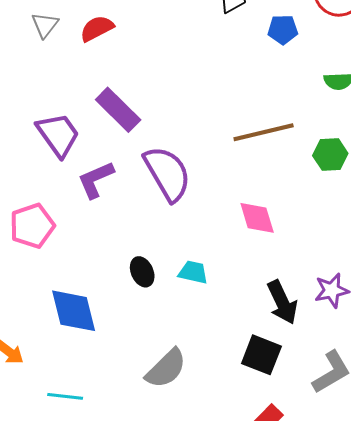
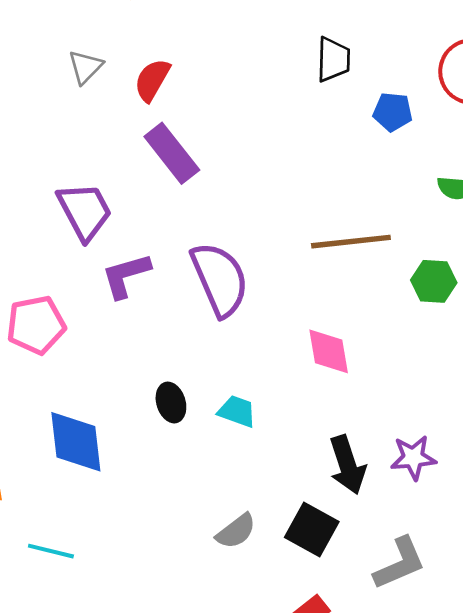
red semicircle: (97, 28) -> (152, 80), turned -40
purple rectangle: (118, 110) -> (172, 153), moved
gray semicircle: (166, 369) -> (236, 531), moved, size x0.7

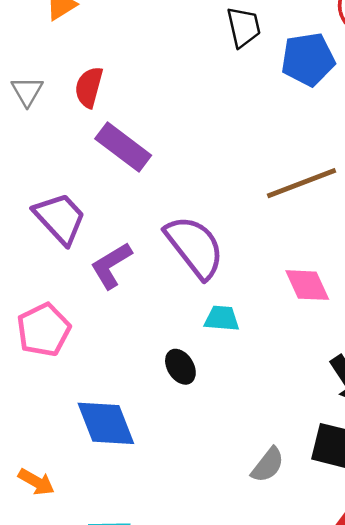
blue pentagon: (393, 112) -> (308, 59), size x1.5
cyan trapezoid: (237, 411) -> (222, 318), moved

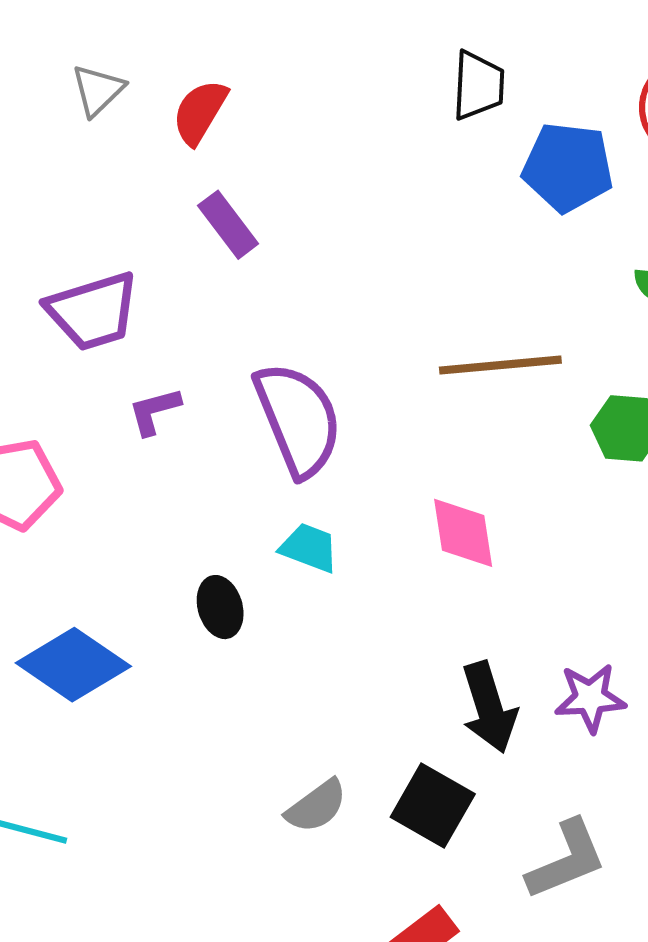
purple rectangle: (123, 147) -> (228, 225), size x0.7
purple trapezoid: (60, 218) -> (93, 311), turned 100
purple L-shape: (111, 265) -> (154, 411), size x0.7
blue diamond: (106, 423) -> (73, 665), turned -50

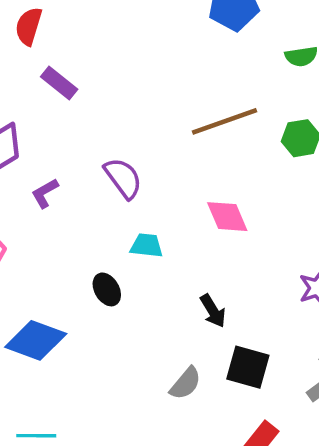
purple semicircle: (298, 419) -> (123, 178), size x0.7
black arrow: (489, 707) -> (213, 311), moved, size x0.7

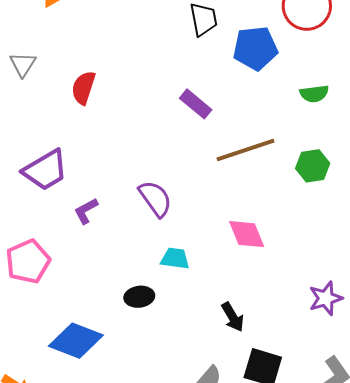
red semicircle: (29, 26) -> (83, 88), moved
purple rectangle: (59, 83) -> (196, 104), moved
black ellipse: (107, 289) -> (139, 297), turned -68

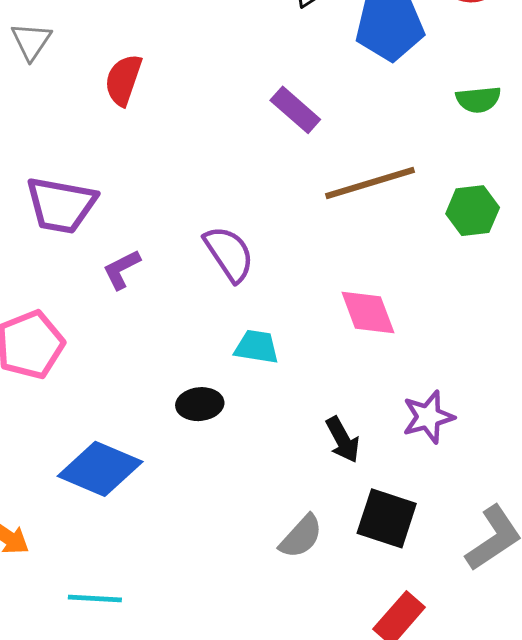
purple trapezoid: (45, 170) -> (61, 205), turned 39
purple star: (326, 298) -> (428, 417), moved

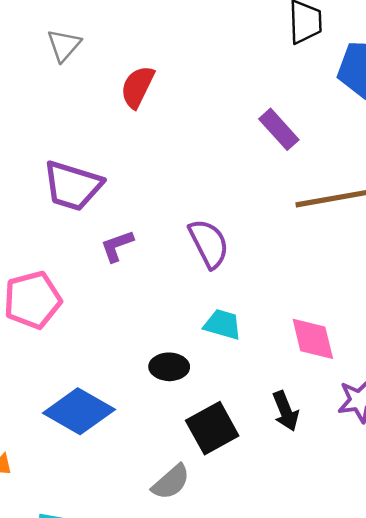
pink diamond: (368, 313) -> (313, 339), moved
black square: (387, 518) -> (212, 428), moved, turned 36
gray semicircle: (301, 537) -> (171, 482), moved

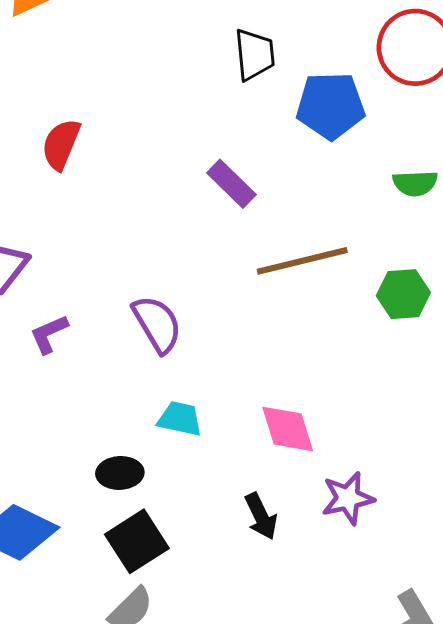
black square: (212, 428) -> (137, 541), moved

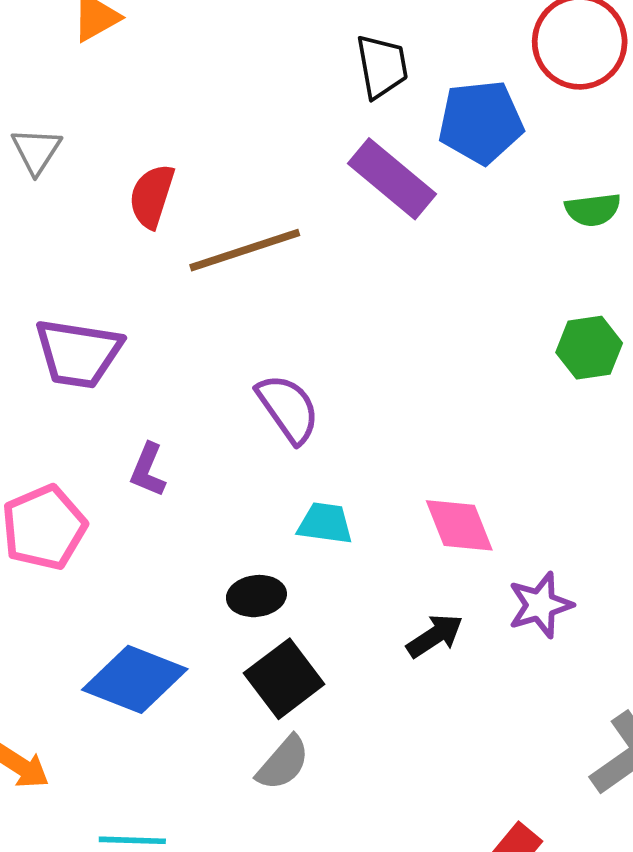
purple rectangle: (231, 184) -> (392, 179), moved, size x1.4
brown line: (302, 261) -> (245, 250), moved
purple L-shape: (49, 334) -> (148, 470), moved, turned -39
black arrow: (261, 516) -> (435, 636), turned -93

